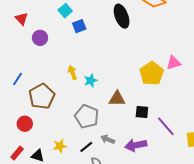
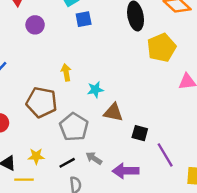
yellow pentagon: (152, 73) -> (161, 48), moved
cyan star: (91, 81) -> (95, 90), moved
brown pentagon: (42, 96) -> (42, 102), moved, turned 30

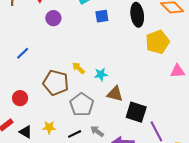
blue square: (84, 19) -> (102, 16), moved
yellow arrow: (66, 72) -> (78, 68), moved, turned -40
black square: (140, 133) -> (136, 112), size x1.5

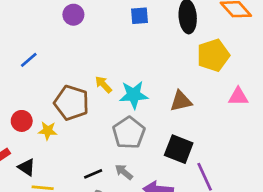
cyan star: (101, 74) -> (134, 95), size x1.5
brown triangle: (115, 94) -> (181, 101), moved, turned -30
gray pentagon: (82, 105) -> (129, 133), moved
yellow star: (49, 127) -> (48, 131), moved

